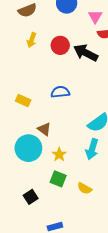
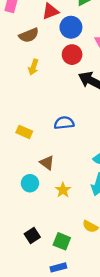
red circle: (60, 45) -> (72, 55), moved
cyan circle: (28, 148) -> (30, 183), size x0.6
green square: (58, 179) -> (62, 241), moved

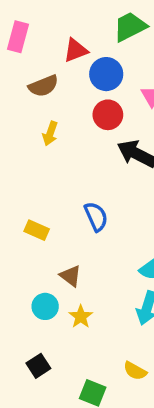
blue semicircle: (64, 123) -> (96, 217), turned 72
yellow star: (63, 190) -> (81, 317), moved
black square: (32, 236) -> (38, 366), moved

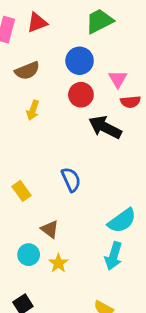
red triangle: (76, 50) -> (37, 23), moved
yellow rectangle: (37, 230) -> (22, 191), turned 30

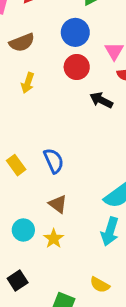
black arrow: (105, 127) -> (101, 100), size x0.7
blue semicircle: (71, 180) -> (54, 161), moved
brown triangle: (50, 229) -> (58, 204), moved

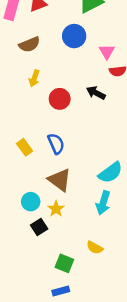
red circle: (77, 67) -> (60, 99), moved
brown triangle: (58, 204) -> (60, 180), size x1.5
black square: (18, 280) -> (39, 227), moved

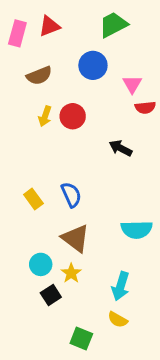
black arrow: (96, 93) -> (121, 148), moved
red circle: (60, 99) -> (73, 116), moved
cyan semicircle: (110, 173) -> (137, 230), turned 35
cyan arrow: (103, 203) -> (121, 286), moved

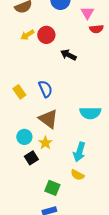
yellow arrow: (45, 116) -> (27, 35), turned 40
black arrow: (121, 148) -> (68, 55), moved

